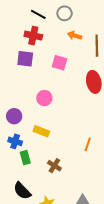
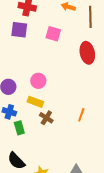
pink circle: (44, 98) -> (38, 81), moved
brown cross: (54, 166) -> (46, 118), moved

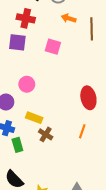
red ellipse: (87, 53) -> (88, 98), moved
pink circle: (38, 81) -> (27, 84), moved

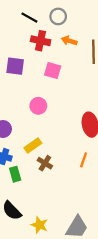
red cross: (26, 18) -> (41, 41), moved
pink circle: (27, 84) -> (38, 106), moved
yellow rectangle: (34, 118) -> (33, 146), turned -56

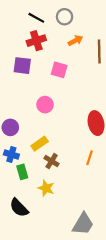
red cross: (41, 41) -> (36, 41), moved, turned -30
orange arrow: (69, 41) -> (75, 41), turned 136
yellow star: (39, 225) -> (46, 188), moved

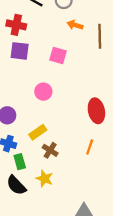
red cross: (36, 41) -> (16, 25), moved, turned 30
orange arrow: (75, 41) -> (75, 25), turned -136
black semicircle: (19, 208) -> (16, 185), moved

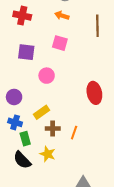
orange arrow: (75, 25) -> (62, 16), moved
purple square: (20, 51) -> (26, 52), moved
orange line: (90, 147) -> (74, 133), moved
brown cross: (50, 150) -> (53, 129), turned -32

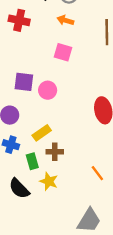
purple square: (26, 52) -> (24, 82), moved
orange line: (74, 133) -> (97, 173), moved, turned -56
green rectangle: (25, 139) -> (32, 161), moved

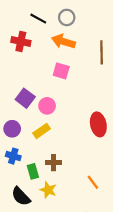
orange arrow: (65, 20) -> (63, 41), size x1.5
purple square: (24, 82) -> (25, 98), turned 30
yellow rectangle: (42, 133) -> (42, 131), moved

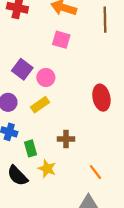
brown cross: (54, 163) -> (66, 139), moved
orange line: (93, 182) -> (96, 172), moved

